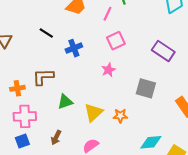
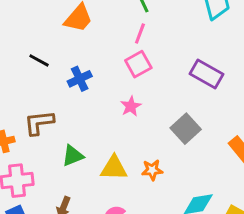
pink line: (108, 14) -> (140, 34), moved
gray square: (146, 88) -> (186, 129), turned 36
yellow triangle: (94, 112) -> (114, 168), turned 48

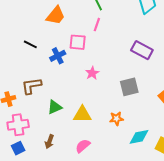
pink square: (138, 64) -> (78, 42), moved, turned 36
gray square: (186, 129) -> (129, 87), turned 30
orange star: (152, 170) -> (116, 119), moved

